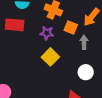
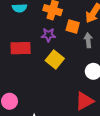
red rectangle: (15, 25) -> (21, 48), moved

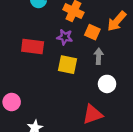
gray arrow: (88, 40) -> (99, 56), moved
yellow square: (55, 59) -> (67, 65), turned -36

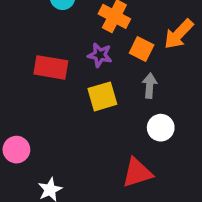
yellow square: (67, 65) -> (102, 96), turned -30

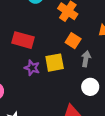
orange square: (142, 49) -> (73, 41), moved
purple star: (100, 55) -> (32, 68), moved

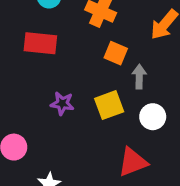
red rectangle: (23, 40) -> (40, 43), moved
yellow square: (55, 63) -> (109, 105), moved

